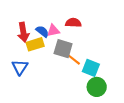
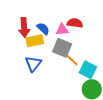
pink triangle: (53, 31) -> (62, 30), moved
blue triangle: (20, 67) -> (33, 64), moved

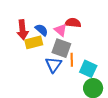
pink triangle: (62, 30) -> (61, 30), turned 48
orange line: (72, 60) -> (72, 60), turned 48
blue triangle: (33, 64) -> (53, 65), moved

